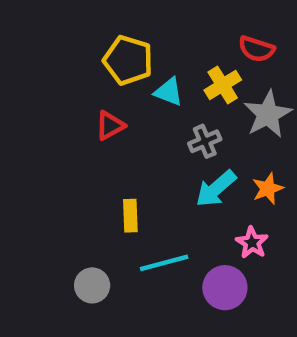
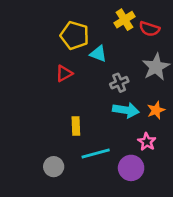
yellow cross: (223, 85) -> (124, 20), moved
cyan arrow: (216, 189) -> (126, 110), turned -130

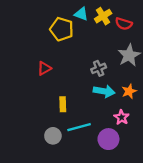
cyan triangle: (98, 54) -> (81, 14), moved
red triangle: (64, 73) -> (44, 68), moved
gray circle: (54, 167) -> (53, 136), moved

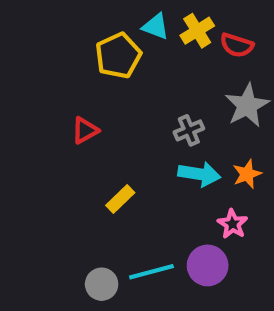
yellow pentagon: (62, 29) -> (118, 56), turned 30
yellow rectangle: (63, 104) -> (120, 199), turned 48
cyan line: (79, 127) -> (151, 272), moved
gray circle: (53, 136) -> (102, 284), moved

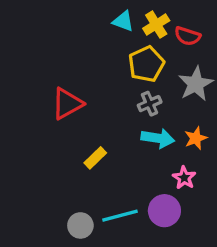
yellow pentagon: (118, 56) -> (146, 64), moved
red triangle: (85, 130) -> (67, 104), size x1.5

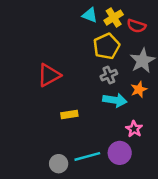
orange star: (196, 138) -> (139, 89), moved
yellow rectangle: (95, 158) -> (69, 115), turned 35

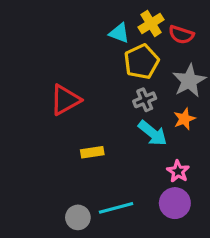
cyan triangle: (90, 15) -> (119, 33), moved
cyan arrow: (115, 100) -> (153, 133), turned 30
purple circle: (120, 153) -> (175, 203), moved

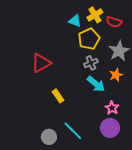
yellow rectangle: (92, 152) -> (58, 96), turned 64
cyan line: (116, 208) -> (73, 131), turned 60

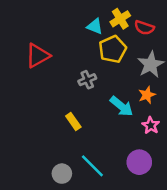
red triangle: (41, 63) -> (38, 56), moved
gray cross: (91, 63) -> (87, 80), moved
pink star: (112, 108) -> (151, 125), moved

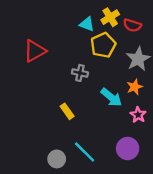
gray cross: (87, 80) -> (80, 73), turned 35

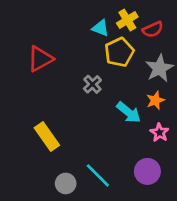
red semicircle: (132, 25) -> (153, 29), turned -42
gray cross: (80, 73) -> (92, 84), turned 35
yellow rectangle: (67, 111) -> (47, 137), moved, size x1.5

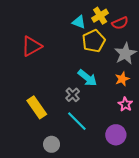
gray cross: (92, 84) -> (73, 95), moved
cyan arrow: (129, 112) -> (87, 78), moved
cyan line: (98, 175) -> (77, 121), moved

